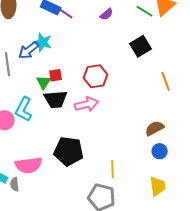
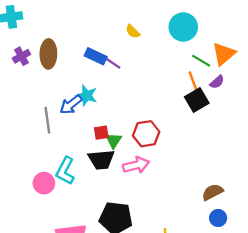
purple semicircle: (107, 14) -> (217, 82), moved
orange line: (166, 81) -> (193, 82), moved
green triangle: (44, 82) -> (114, 140), moved

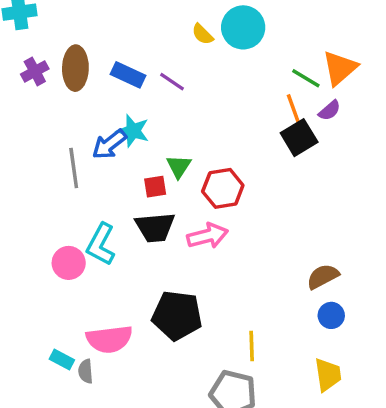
cyan circle: (183, 27) -> (243, 27), moved
blue rectangle: (96, 56) -> (128, 75), moved
green triangle: (114, 140) -> (179, 166), moved

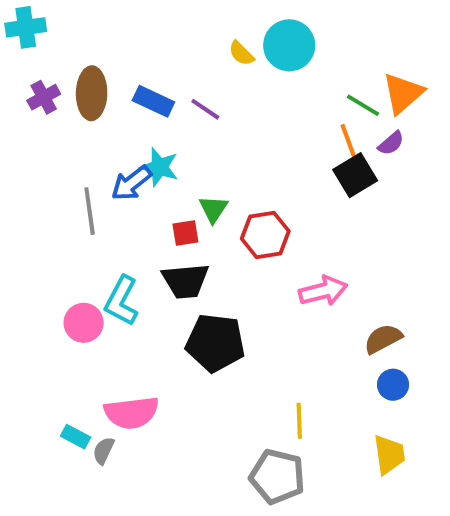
pink arrow: (208, 236) -> (323, 291), moved
black pentagon: (177, 315) -> (215, 343), moved
gray semicircle: (86, 371) -> (104, 451), turned 30

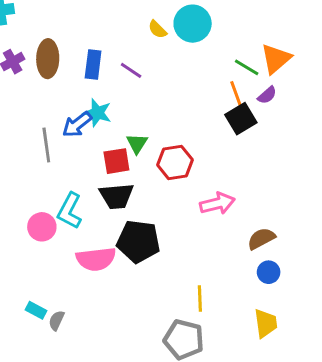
blue rectangle: (153, 101) -> (93, 64), turned 72
red square: (185, 233) -> (116, 161), size x1.4
pink semicircle: (131, 413) -> (96, 259), moved

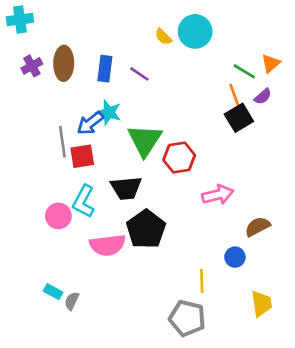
orange triangle: (276, 59) -> (271, 63), size x0.7
green triangle: (137, 143) -> (145, 140), size x1.8
red square: (116, 161) -> (82, 156), moved
black pentagon: (138, 241) -> (146, 229), turned 30
blue circle: (269, 272) -> (235, 257), moved

